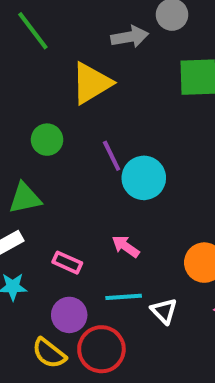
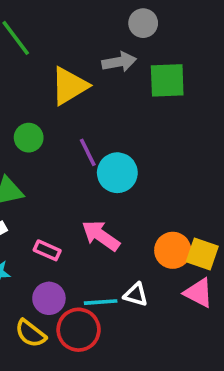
gray arrow: (130, 37) -> (119, 62), moved
pink arrow: (126, 246) -> (101, 236), size x1.5
cyan line: (124, 297) -> (101, 302), moved
white triangle: (164, 311) -> (136, 295), turned -30

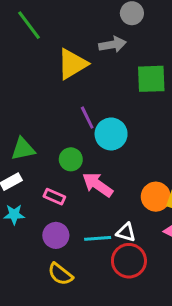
green square: (167, 80) -> (151, 79), moved
green circle: (29, 138) -> (71, 159), moved
red circle: (79, 330) -> (129, 261), moved
yellow semicircle: (30, 333) -> (60, 274), moved

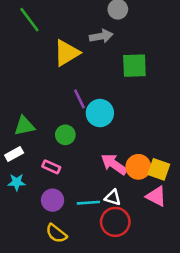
pink arrow: (98, 185) -> (114, 164), moved

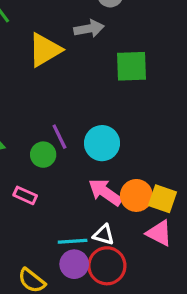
purple line: (79, 99) -> (59, 137), moved
cyan circle: (100, 113) -> (102, 143), moved
purple circle: (53, 200) -> (74, 264), moved

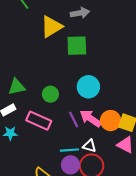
green square: (131, 66) -> (77, 46), moved
purple line: (59, 137) -> (74, 119), moved
pink rectangle: (25, 195) -> (39, 121), size x1.6

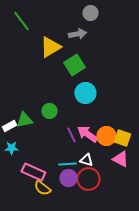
green square: (77, 46) -> (74, 65), turned -30
green triangle: (17, 87) -> (24, 120), moved
cyan circle: (88, 87) -> (85, 93), moved
pink rectangle: (39, 121) -> (33, 172), moved

